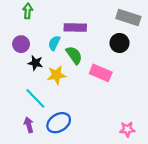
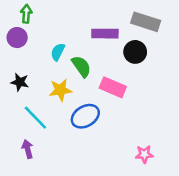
purple rectangle: (75, 28) -> (105, 34), moved
purple circle: (21, 44) -> (17, 38), moved
black star: (35, 63) -> (20, 82), moved
blue ellipse: (59, 123) -> (85, 116), moved

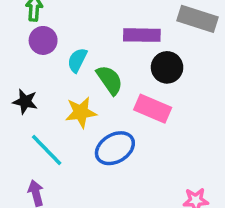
purple circle: (17, 38) -> (43, 40), moved
black circle: (135, 52) -> (167, 67), moved

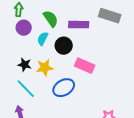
black circle: (167, 67) -> (64, 46), moved
green semicircle: (110, 80) -> (51, 19), moved
black star: (25, 102) -> (25, 65), moved

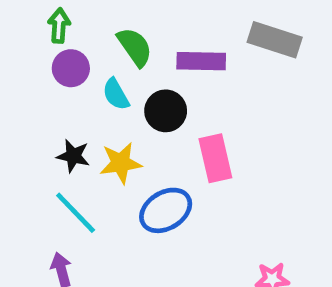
cyan semicircle: (43, 39) -> (116, 94), turned -56
pink rectangle: (85, 66) -> (215, 158), turned 54

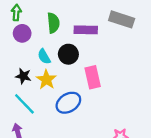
green semicircle: (135, 47) -> (53, 23), turned 30
cyan semicircle: (116, 94) -> (44, 56), moved
yellow star: (121, 163) -> (46, 80), turned -30

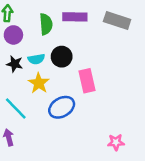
purple rectangle: (86, 30) -> (75, 17), moved
cyan semicircle: (44, 56) -> (36, 59), turned -70
black star: (23, 76) -> (15, 64), moved

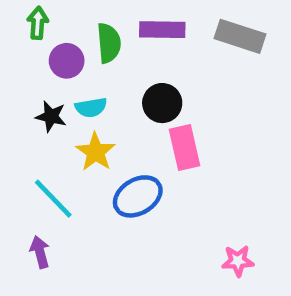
purple circle: (13, 35) -> (67, 61), moved
black circle: (62, 57) -> (162, 103), moved

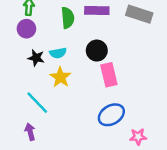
purple circle: (67, 61) -> (26, 29), moved
blue ellipse: (138, 196) -> (111, 115), moved

